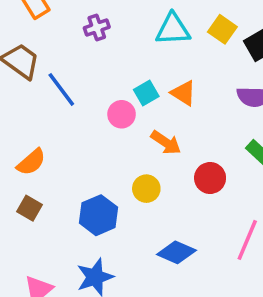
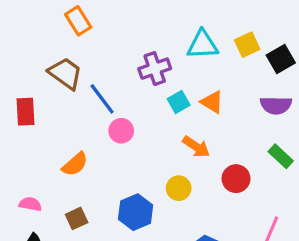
purple cross: (97, 28) -> (155, 69), moved, size x1.4
yellow square: (222, 29) -> (247, 45), turned 30
pink circle: (122, 114) -> (121, 131), moved
brown square: (29, 208) -> (77, 218), moved, turned 35

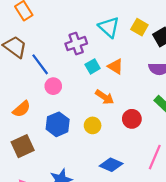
cyan triangle: (203, 45) -> (109, 27), turned 45
yellow square: (247, 45) -> (139, 27), turned -35
blue hexagon: (136, 212) -> (58, 124), moved
brown square: (77, 218) -> (23, 146), size x1.5

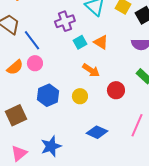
pink circle: (53, 86) -> (35, 63), moved
orange semicircle: (22, 109) -> (15, 67), moved

